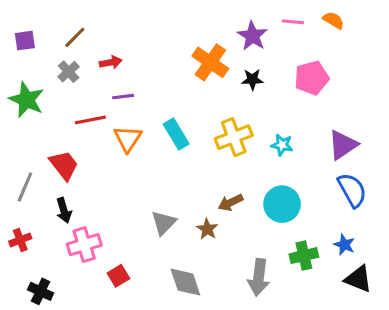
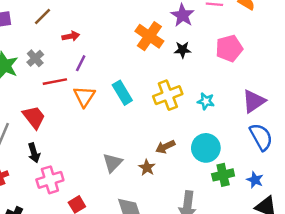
gray cross: (69, 72) -> (35, 58), moved
purple line: (123, 97) -> (81, 63), turned -56
green cross: (304, 256) -> (223, 175), moved

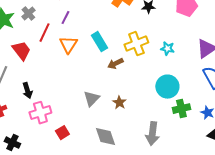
red line: (55, 82) -> (44, 33), turned -54
red trapezoid: (34, 117) -> (21, 51), moved
brown arrow: (165, 147) -> (115, 64), moved

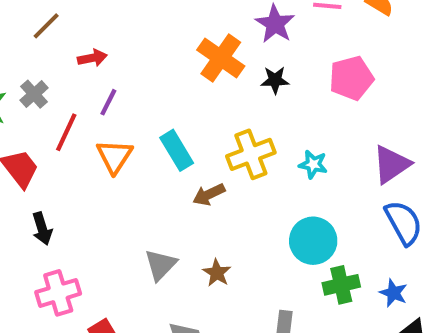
black arrow: (27, 91) -> (42, 229), moved

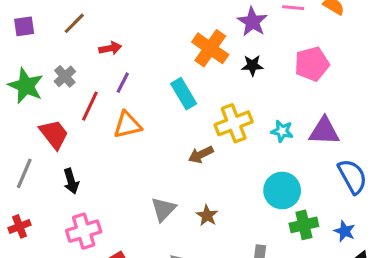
cyan rectangle: (177, 150) -> (184, 94), moved
orange triangle: (114, 156) -> (127, 125), turned 44
purple triangle: (391, 164) -> (324, 131), moved, turned 36

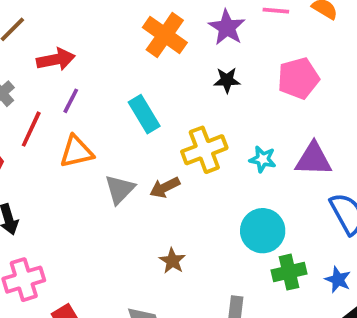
red arrow: (110, 48) -> (56, 59), size x1.4
orange cross: (210, 48) -> (165, 35), moved
gray triangle: (163, 209) -> (120, 189), moved

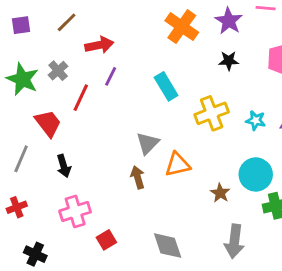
orange triangle: (76, 152) -> (177, 165), moved
brown arrow: (165, 187) -> (138, 177), moved, turned 100
brown star: (172, 261) -> (220, 193), moved

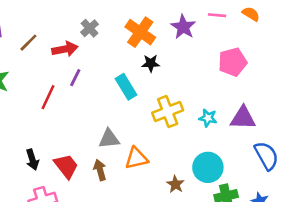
brown line: (67, 22) -> (28, 43), moved
black star: (229, 61) -> (151, 63), moved
gray cross: (58, 71) -> (90, 28), moved
red trapezoid: (48, 123) -> (66, 166), moved
gray triangle: (148, 143) -> (109, 139), turned 40

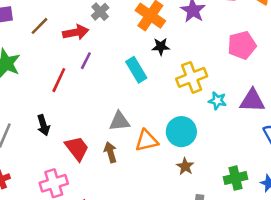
yellow cross: (168, 111) -> (192, 77), moved
black arrow: (32, 160) -> (43, 125), moved
cyan circle: (208, 167) -> (181, 132), moved

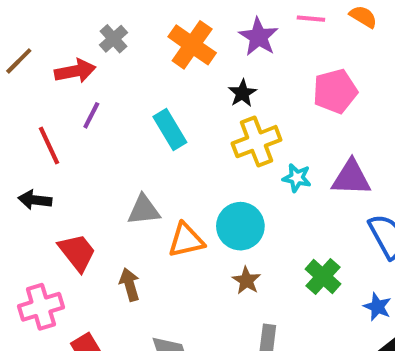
black star: (161, 47) -> (242, 93), moved, turned -30
red line: (59, 80) -> (49, 146), turned -50
black arrow: (43, 125) -> (35, 200), moved, turned 114
brown arrow: (110, 152) -> (130, 285), moved
green cross: (236, 178) -> (323, 277), moved, turned -35

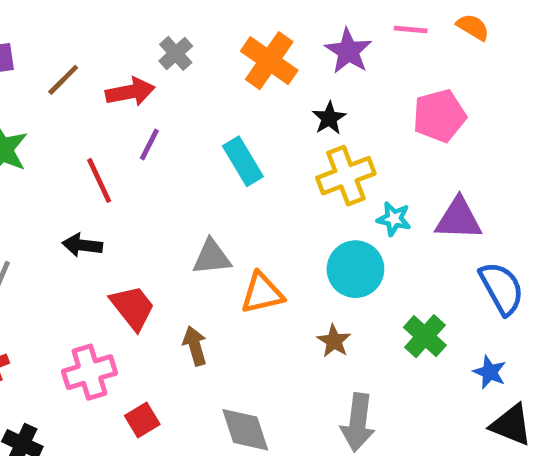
cyan circle: (240, 226) -> (355, 269), moved

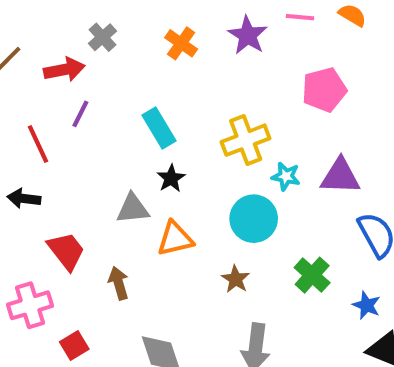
orange cross: (269, 61) -> (181, 43), size x0.7
black star: (329, 118) -> (171, 178), moved

